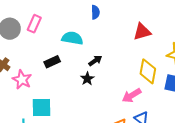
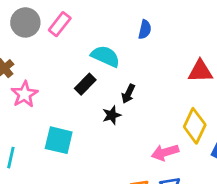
black arrow: (95, 61) -> (128, 94), turned 136
black rectangle: (52, 62) -> (85, 84), moved, turned -35
cyan square: (41, 107) -> (59, 140), moved

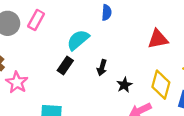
cyan semicircle: (105, 56) -> (78, 40), turned -55
black star: (112, 115) -> (124, 85), moved

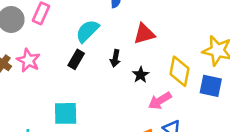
red triangle: (158, 39) -> (144, 34), moved
pink star: (17, 82) -> (28, 60), moved

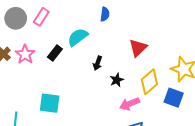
red triangle: (144, 34) -> (138, 48), moved, turned -36
black rectangle: (76, 59) -> (55, 53), moved
yellow diamond: (179, 71) -> (149, 82), turned 30

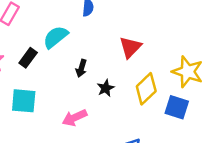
cyan square: (50, 103) -> (24, 101), moved
pink arrow: (129, 104) -> (75, 118), moved

